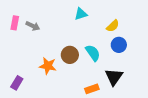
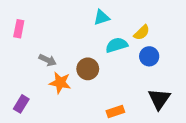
gray arrow: (33, 26) -> (48, 60), moved
cyan semicircle: (93, 53) -> (117, 45), moved, turned -72
black triangle: (114, 77) -> (159, 99), moved

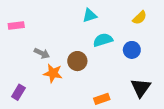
pink rectangle: (19, 29) -> (16, 25), turned 72
yellow semicircle: (142, 32) -> (140, 18), moved

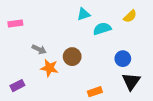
cyan semicircle: (103, 40) -> (102, 29), moved
blue circle: (132, 50) -> (123, 59), moved
purple rectangle: (18, 92) -> (17, 86), turned 32

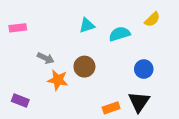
cyan triangle: (84, 14) -> (87, 25), moved
black triangle: (131, 81) -> (139, 102), moved
purple rectangle: (17, 86) -> (20, 101), turned 48

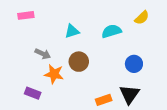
cyan triangle: (87, 25) -> (72, 31), moved
pink rectangle: (18, 28) -> (26, 15), moved
purple rectangle: (20, 101) -> (33, 93), moved

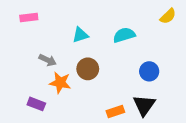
yellow semicircle: (142, 18) -> (168, 16), moved

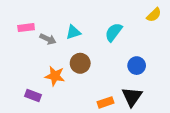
pink rectangle: (29, 17) -> (26, 28), moved
cyan semicircle: (124, 35) -> (114, 32), turned -36
gray arrow: (48, 60) -> (48, 39), moved

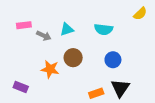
cyan semicircle: (114, 32) -> (104, 29), turned -120
blue circle: (137, 66) -> (113, 60), moved
purple rectangle: (33, 96) -> (21, 87), moved

